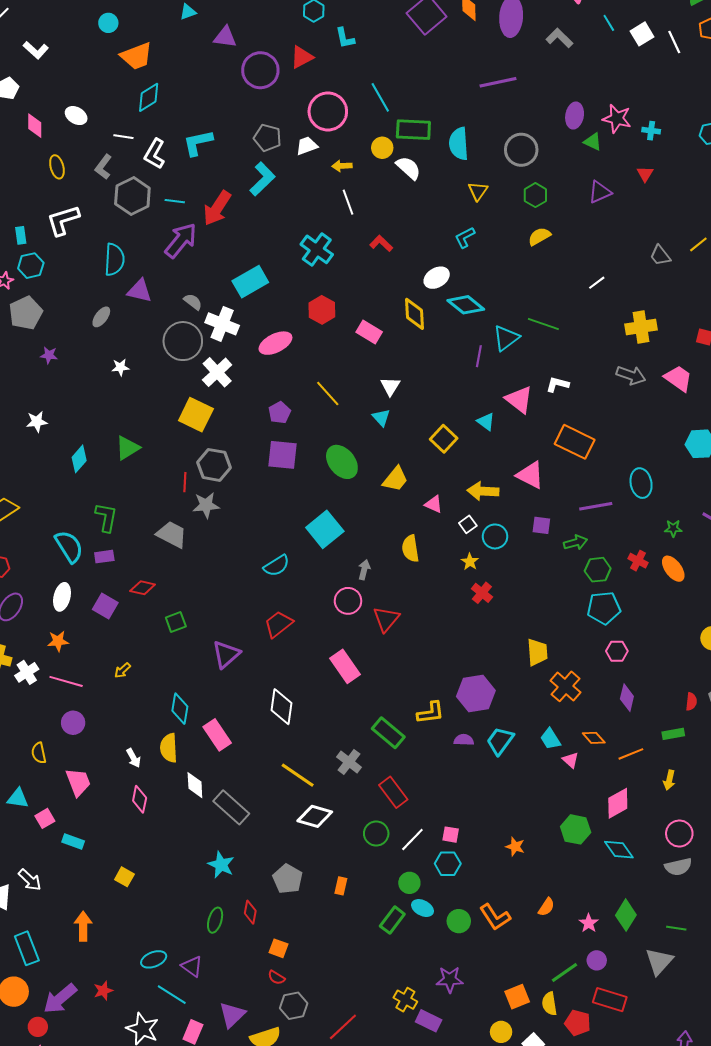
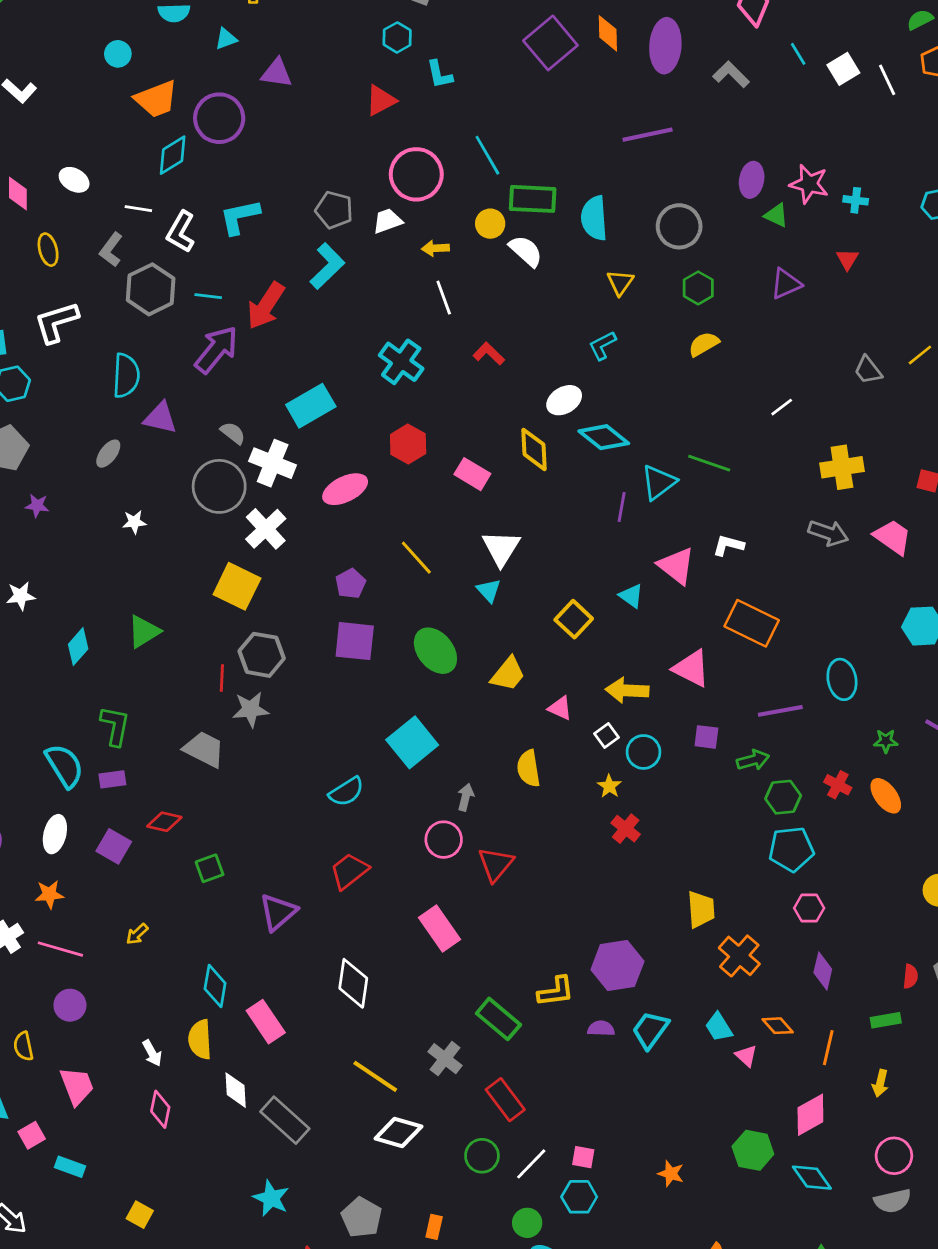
purple circle: (260, 70) -> (219, 118), moved
white triangle: (390, 386) -> (501, 548), size x1.4
orange line: (631, 754) -> (828, 1048), turned -55

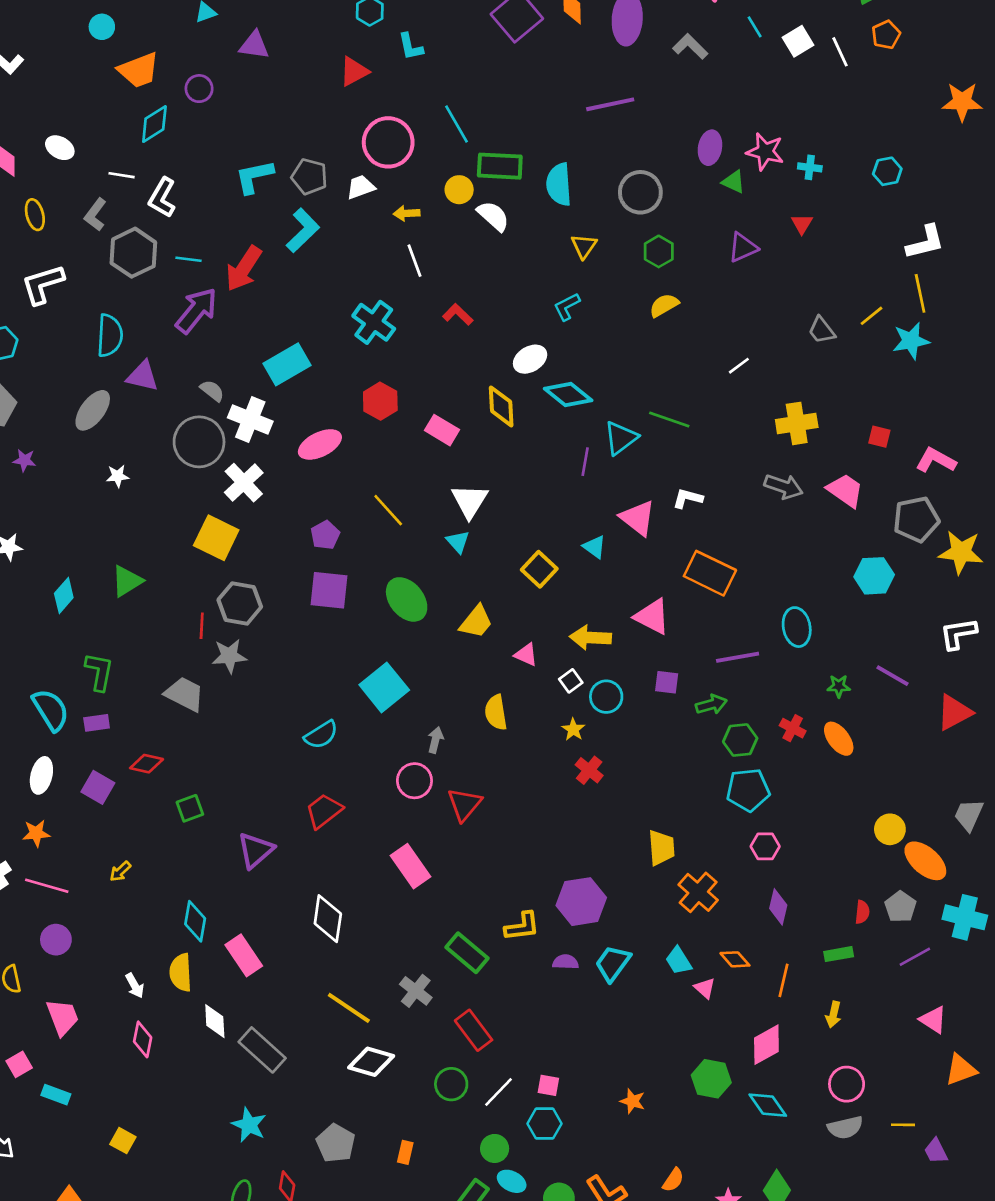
purple circle: (219, 118) -> (199, 89), size x0.6
cyan L-shape: (240, 217) -> (254, 177), moved
gray ellipse: (108, 454) -> (93, 410), size x1.5

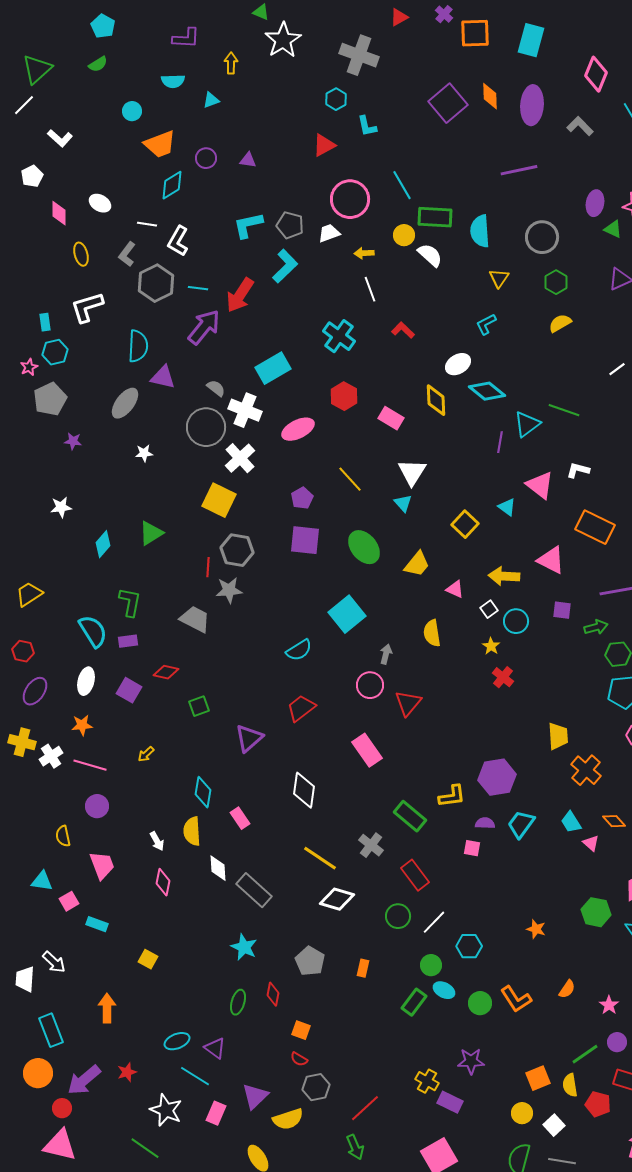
purple triangle: (254, 45) -> (248, 160), moved, size x0.7
pink rectangle: (244, 955) -> (240, 818), size x0.7
pink square: (548, 1085) -> (472, 848), moved

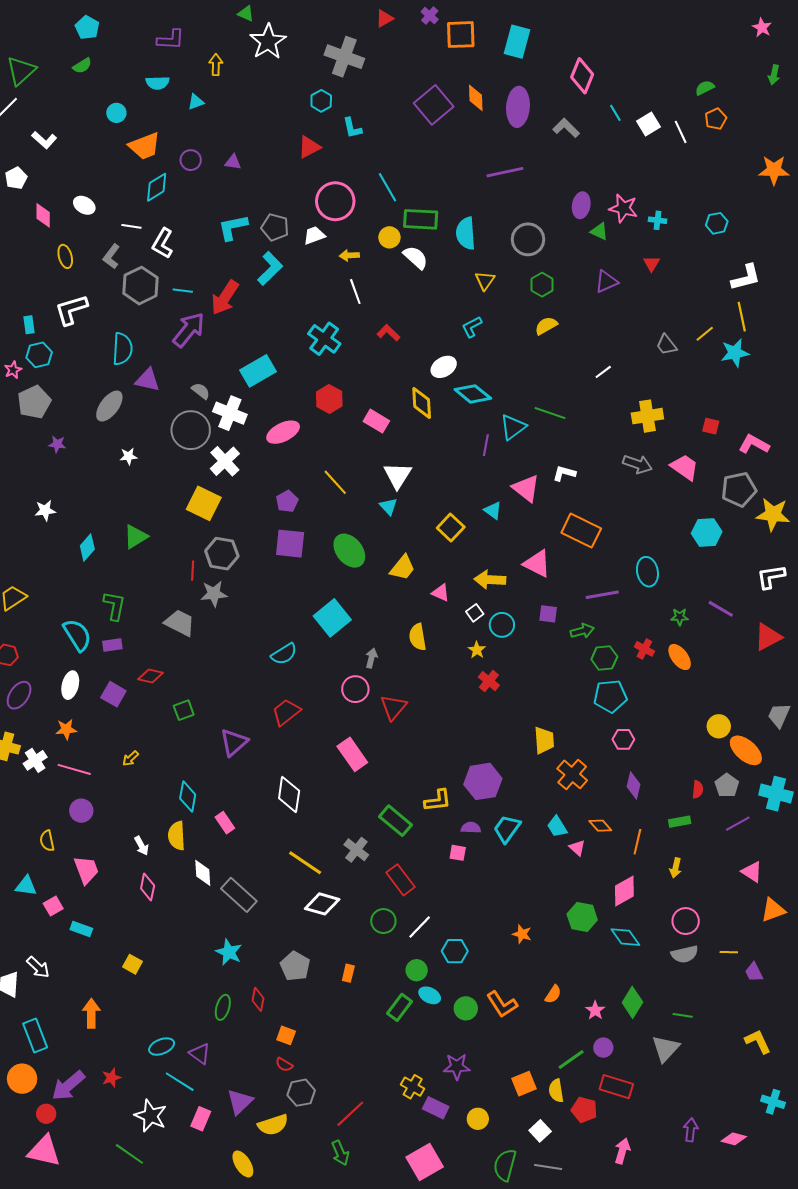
yellow circle: (522, 1113) -> (478, 1119), moved

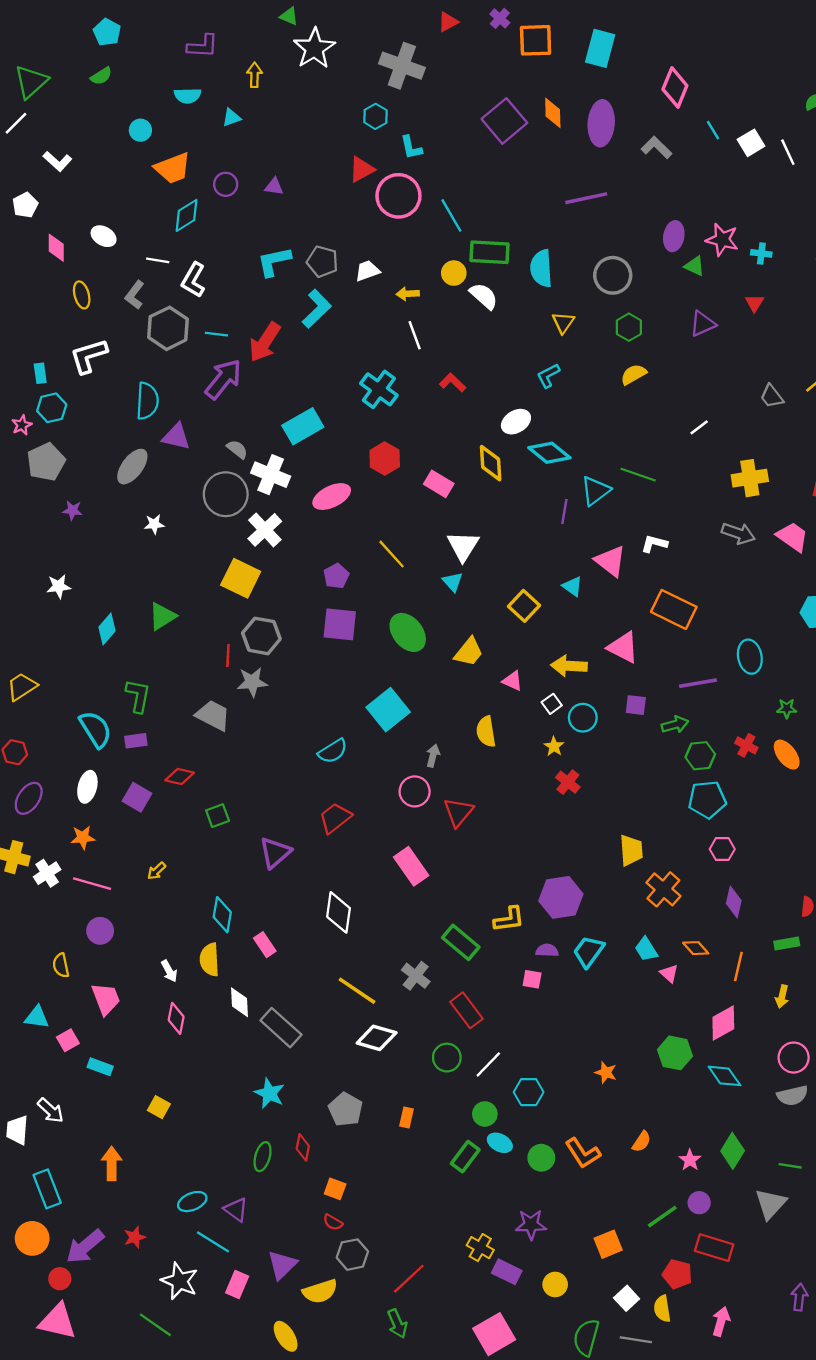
pink circle: (335, 201) -> (398, 196), moved
yellow semicircle: (556, 1091) -> (662, 1309), moved

